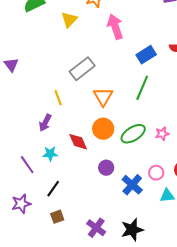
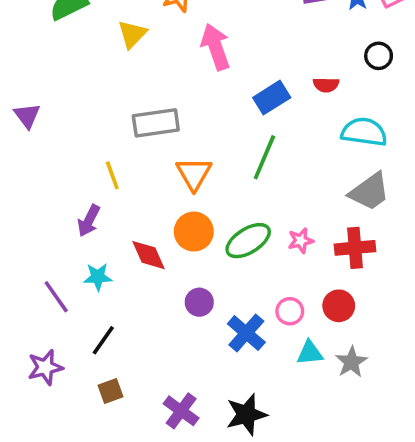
gray rectangle: (82, 69) -> (156, 123), turned 30

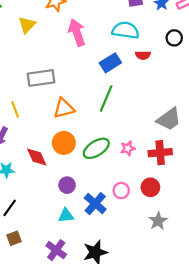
cyan semicircle: (364, 132) -> (126, 30), moved
orange triangle: (194, 174) -> (64, 108), turned 45
cyan triangle: (310, 353) -> (66, 215), moved

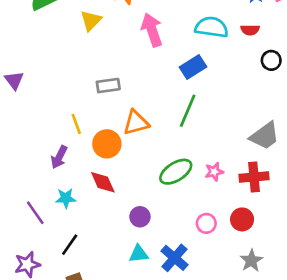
black circle: (174, 38) -> (271, 60), moved
red semicircle: (143, 55) -> (250, 30), moved
gray rectangle: (41, 78) -> (108, 86), size x0.7
orange circle: (64, 143) -> (107, 144), moved
blue cross: (95, 204) -> (174, 258), moved

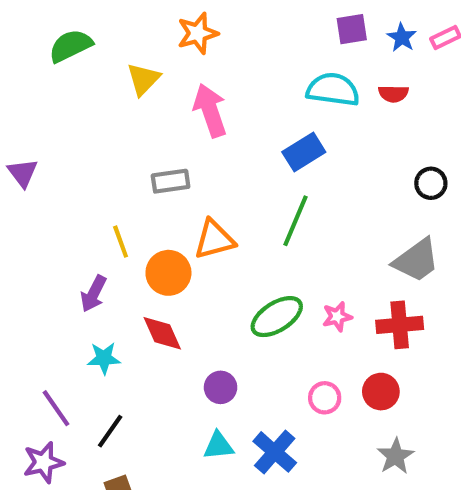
pink arrow: (152, 30) -> (210, 110), moved
black circle: (271, 60) -> (431, 183), moved
purple line: (35, 213) -> (56, 408), moved

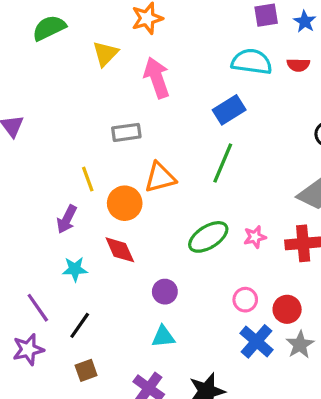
red circle: (381, 392) -> (287, 309), moved
blue cross: (275, 452) -> (257, 341), moved

